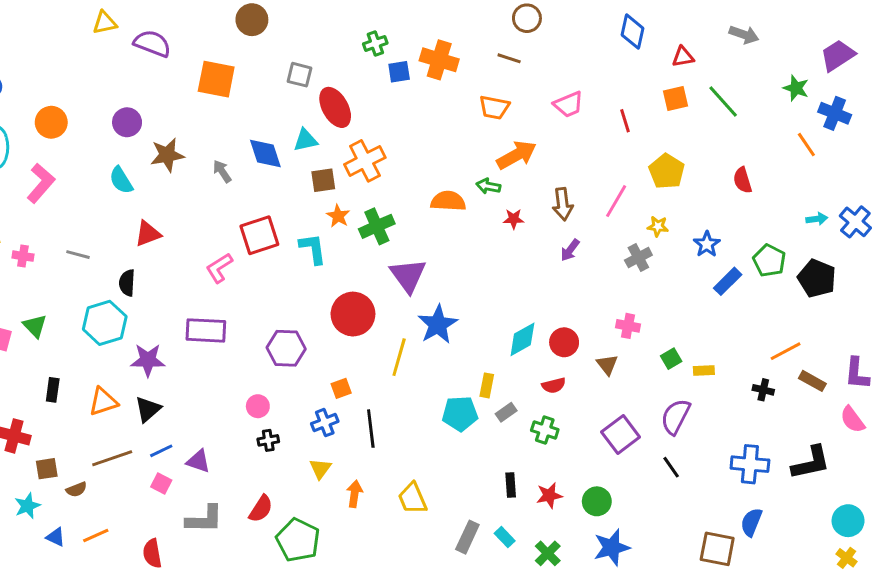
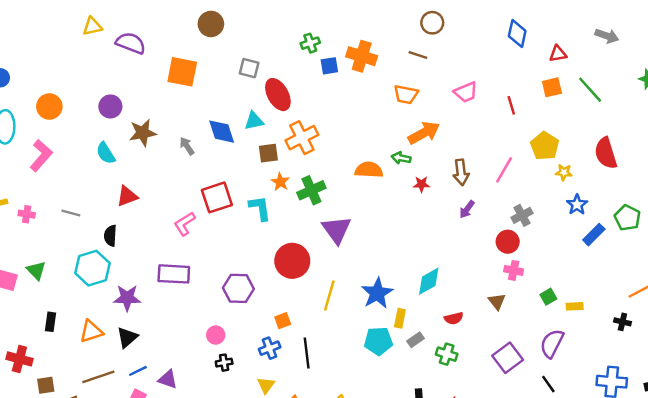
red semicircle: (742, 180) -> (606, 153), size x1.5
yellow star: (658, 226) -> (564, 172), moved
blue star: (438, 324) -> (377, 293), moved
red circle: (564, 342) -> (508, 242), moved

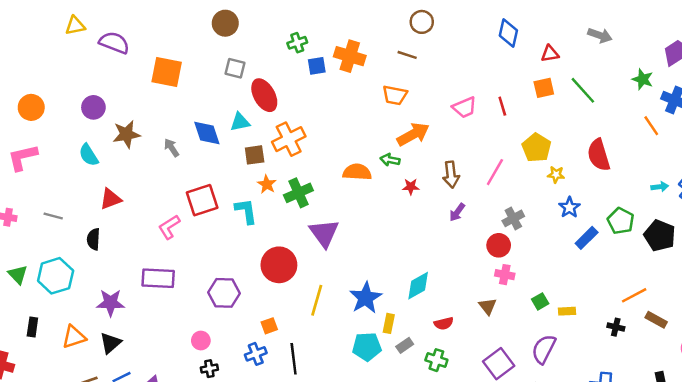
brown circle: (211, 24) -> (225, 23), moved
pink trapezoid: (466, 92) -> (464, 107), moved
pink L-shape: (41, 156) -> (23, 157), turned -144
cyan hexagon: (92, 268) -> (56, 276), moved

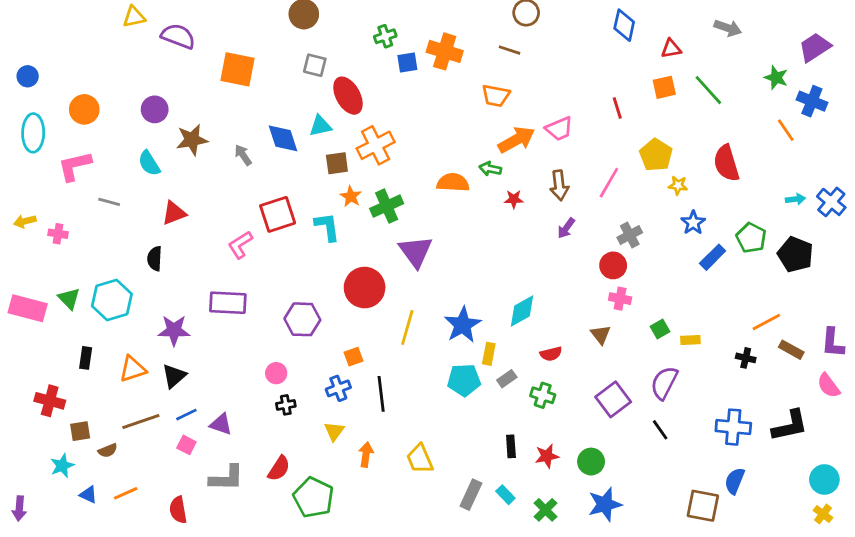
pink trapezoid: (464, 107) -> (559, 129), moved
gray line: (53, 216) -> (109, 202), moved

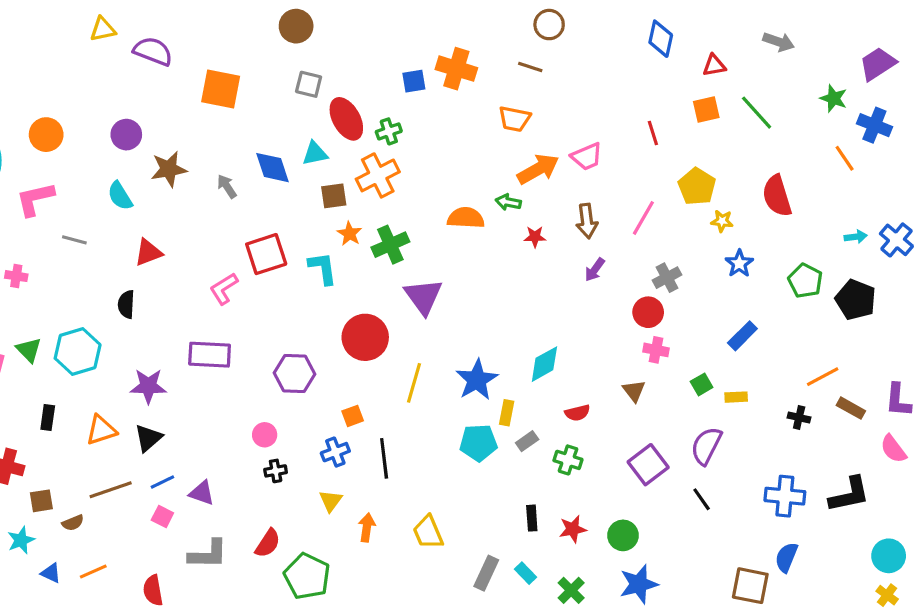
green cross: (385, 36) -> (389, 131), moved
blue rectangle: (713, 257) -> (742, 336), moved

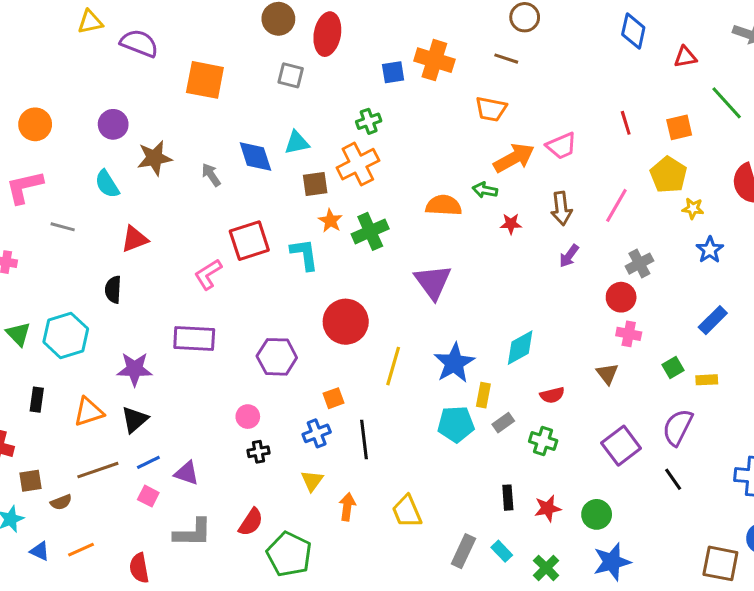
orange square: (706, 109) -> (679, 127), moved
red ellipse: (346, 119) -> (327, 34), moved, turned 39
purple triangle: (423, 296) -> (433, 282), moved

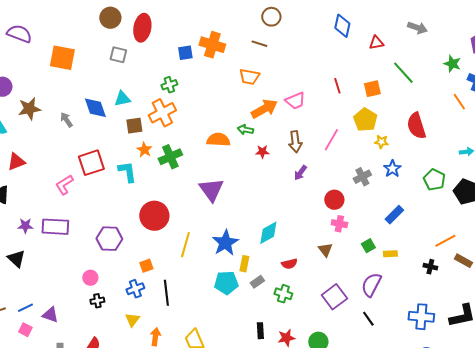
gray cross: (639, 264) -> (362, 177), moved
purple star: (135, 369) -> (25, 226), moved, size x0.7
black triangle: (135, 420) -> (16, 259), moved, turned -36

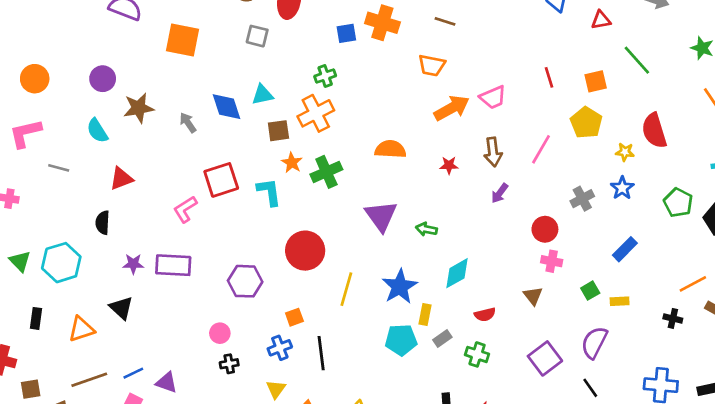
green arrow: (245, 130) -> (426, 229), moved
yellow star: (381, 142) -> (625, 152), moved

